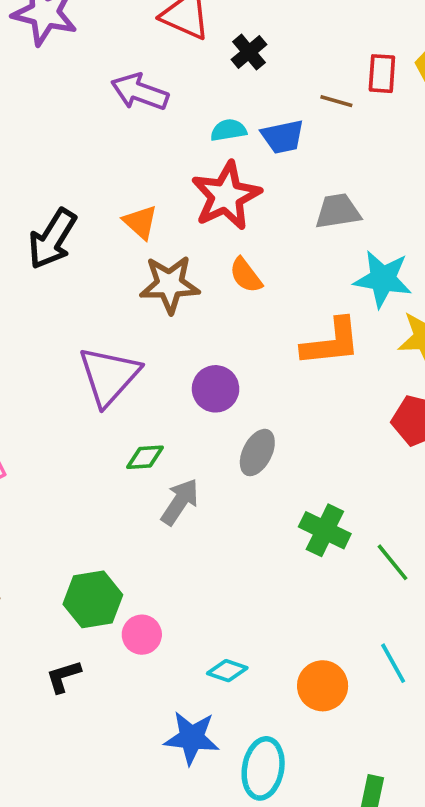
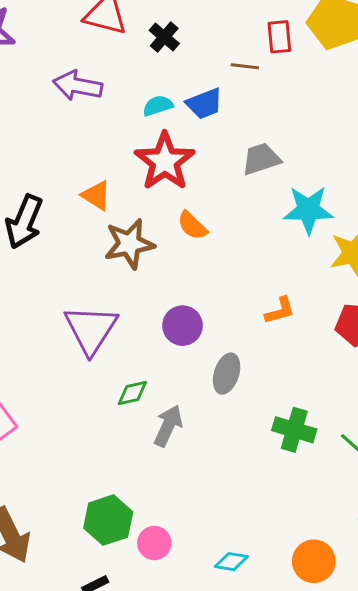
orange L-shape: (331, 342) -> (280, 311), moved, size x0.6

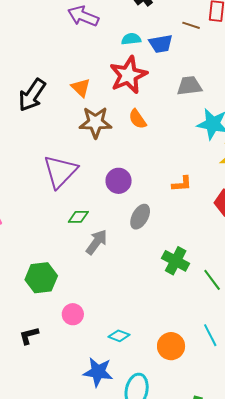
green hexagon: (108, 520) -> (41, 278), moved

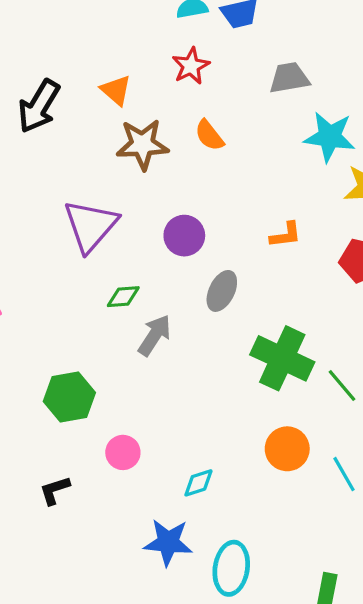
red star: (128, 75) -> (191, 66), size x0.6
green cross: (176, 261) -> (282, 358), size x1.4
cyan diamond: (119, 336) -> (198, 483), turned -35
orange circle: (171, 346) -> (287, 449), moved

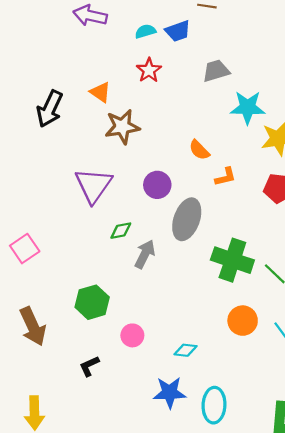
orange semicircle: (209, 135) -> (199, 150), moved
gray ellipse: (222, 291) -> (187, 219), size x1.5
cyan diamond: (198, 483) -> (185, 350), turned 30

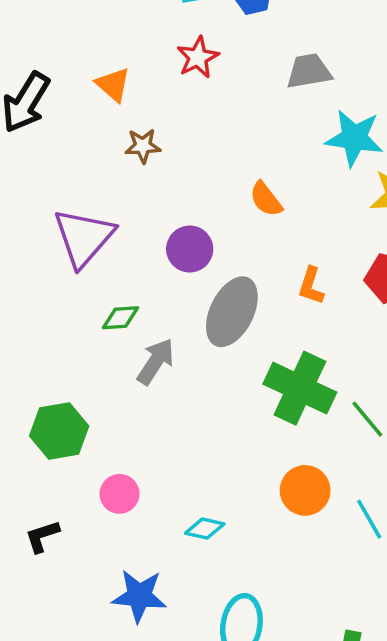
brown star: (122, 127) -> (143, 146), size x0.6
orange L-shape: (225, 177) -> (311, 286), moved, turned 115
blue star: (170, 392) -> (139, 596), moved

